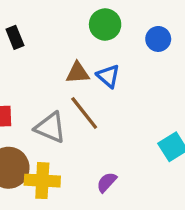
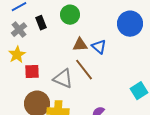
green circle: (105, 24) -> (70, 15), moved
blue circle: (158, 39) -> (130, 24), size x1.6

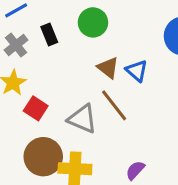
brown triangle: (80, 45) -> (108, 68), turned 42
red square: (32, 72) -> (36, 108), turned 35

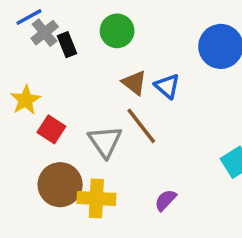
gray cross: (16, 45) -> (45, 33), moved
gray triangle: (82, 119) -> (105, 141), turned 32

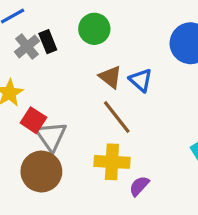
gray cross: (45, 33) -> (27, 46), moved
gray triangle: (105, 141) -> (51, 136), moved
yellow cross: (96, 198) -> (112, 162), moved

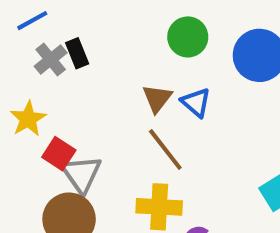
green circle: (94, 29) -> (188, 37), moved
brown triangle: (110, 77) -> (157, 98), turned 30

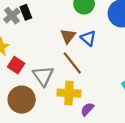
gray triangle: (81, 174) -> (43, 76), moved

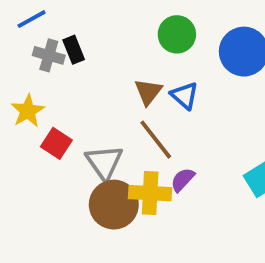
gray cross: (12, 16) -> (49, 55), turned -35
brown circle: (22, 100) -> (114, 205), moved
purple semicircle: (87, 109) -> (183, 180), moved

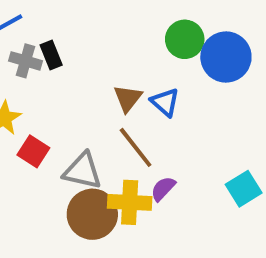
green circle: (177, 34) -> (185, 39), moved
gray triangle: (104, 162) -> (82, 171), turned -42

